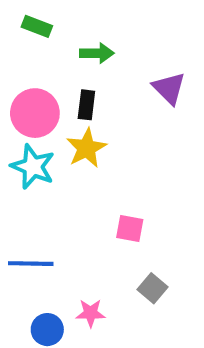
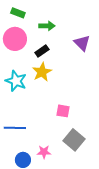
black rectangle: (86, 105) -> (42, 51), turned 48
pink circle: (35, 113) -> (15, 39), moved
gray square: (152, 288) -> (74, 140), size x1.5

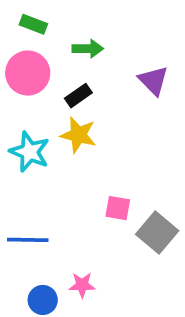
yellow star: (42, 72) -> (78, 135), turned -30
gray square: (74, 140) -> (157, 232), moved

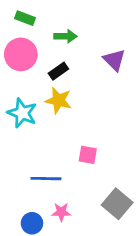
gray square: (157, 232) -> (117, 204), moved
blue line: (28, 240) -> (46, 179), moved

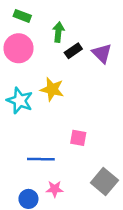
green arrow: (65, 36) -> (58, 32), turned -84
black rectangle: (58, 71) -> (73, 51), moved

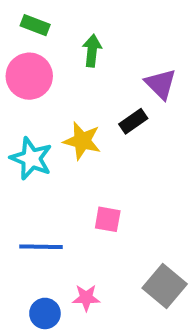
black rectangle: (73, 51) -> (133, 121), moved
pink square: (78, 138) -> (108, 219), moved
blue line: (41, 159) -> (41, 247), moved

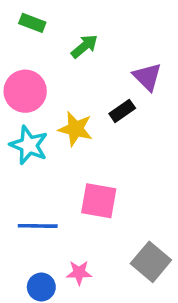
green arrow: (92, 51) -> (84, 46), turned 44
pink circle: (29, 76) -> (25, 91), moved
pink square: (108, 219) -> (99, 201), size x1.5

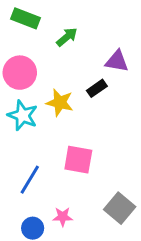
green rectangle: (32, 23) -> (25, 18), size x1.4
purple triangle: (147, 77) -> (117, 61), turned -35
blue line: (38, 226) -> (30, 180), turned -60

